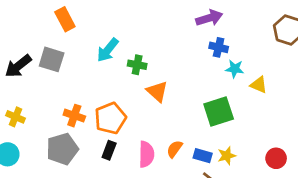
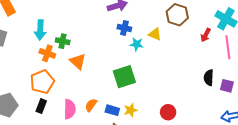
cyan arrow: (108, 50) -> (40, 30), turned -36
yellow triangle: (259, 85) -> (155, 34), moved
orange cross: (74, 116) -> (47, 53), moved

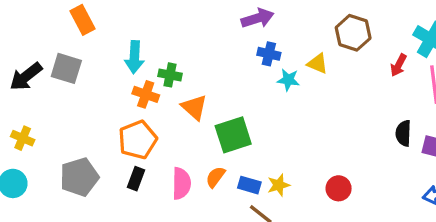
green square: (124, 77) -> (233, 135), moved

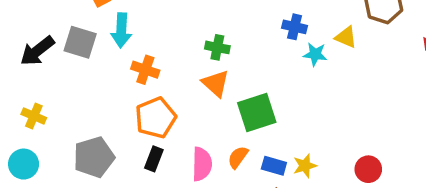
cyan arrow: (134, 57) -> (121, 30), moved
green cross: (170, 75) -> (217, 47), moved
orange cross: (146, 94) -> (145, 70), moved

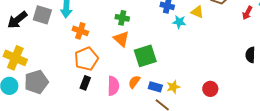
yellow cross: (34, 116) -> (15, 58), size x1.6
gray pentagon: (94, 157) -> (36, 82), moved

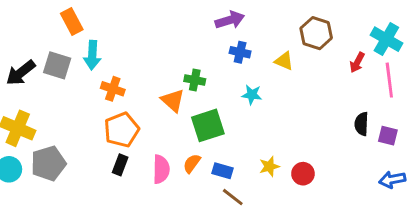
green cross: (122, 18) -> (195, 80), moved
cyan star: (179, 22) -> (252, 95), moved
yellow star: (173, 87) -> (269, 166), moved

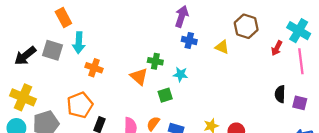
purple arrow: (230, 20) -> (182, 16), turned -55
cyan star: (252, 95) -> (181, 74), moved
green square: (208, 125) -> (165, 95), size x0.6
orange pentagon: (122, 130) -> (80, 105), moved

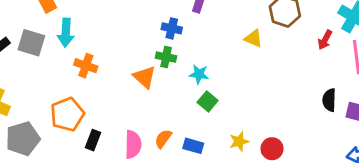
blue cross: (189, 40) -> (172, 28), moved
green square: (165, 95) -> (208, 101), moved, turned -32

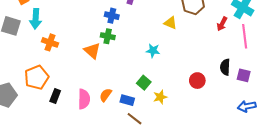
cyan star: (199, 74) -> (153, 51), moved
green square: (208, 101) -> (144, 83), moved
red circle: (272, 149) -> (197, 81), moved

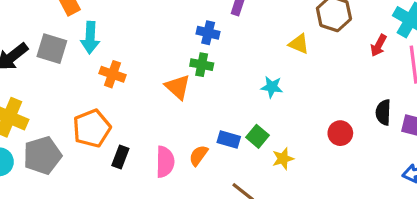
blue rectangle: (127, 100) -> (229, 139), moved

